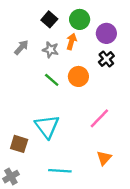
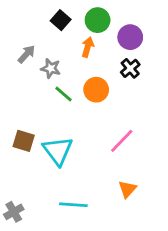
gray star: (50, 50) -> (51, 68), moved
brown square: (19, 144) -> (24, 141), moved

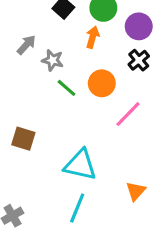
pink line: (122, 141) -> (128, 114), moved
cyan triangle: (58, 151) -> (80, 165), moved, turned -40
cyan line: (73, 205) -> (77, 208), turned -72

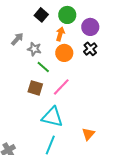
orange circle: (102, 83) -> (64, 53), moved
pink line: (128, 114) -> (61, 87), moved
brown square: (23, 139) -> (35, 88), moved

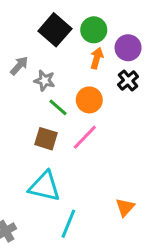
black square: (41, 15) -> (55, 30), size x1.5
orange arrow: (60, 34) -> (97, 58), moved
orange circle: (64, 53) -> (89, 100), moved
cyan triangle: (52, 117) -> (45, 186), moved

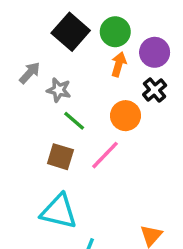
orange circle: (89, 100) -> (125, 116), moved

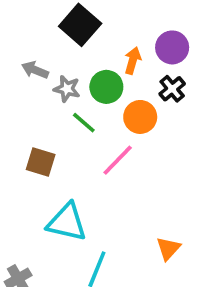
green circle: (115, 32) -> (106, 87), moved
gray arrow: (30, 73) -> (35, 70), turned -110
brown square: (60, 157) -> (41, 162), moved

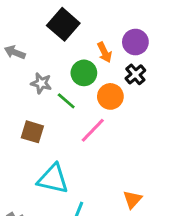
orange arrow: (133, 61) -> (104, 52), turned 138
gray arrow: (35, 70) -> (15, 52), moved
gray star: (67, 89) -> (41, 83), moved

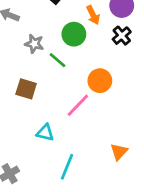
orange circle: (110, 96) -> (100, 81), moved
pink line: (93, 130) -> (78, 105), moved
cyan triangle: (53, 179) -> (45, 133), size x0.6

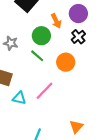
green line: (57, 60) -> (37, 56), moved
orange circle: (100, 81) -> (66, 62), moved
cyan triangle: (45, 133) -> (19, 98), moved

